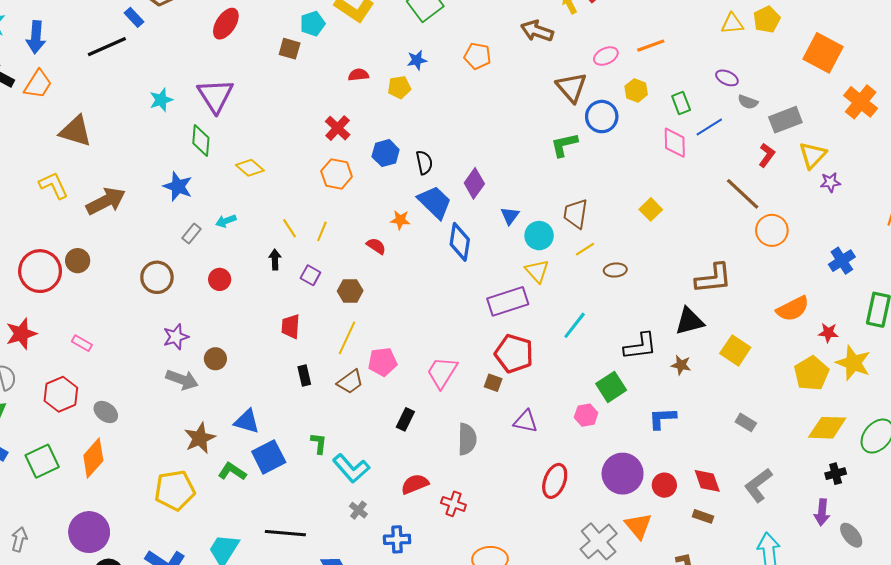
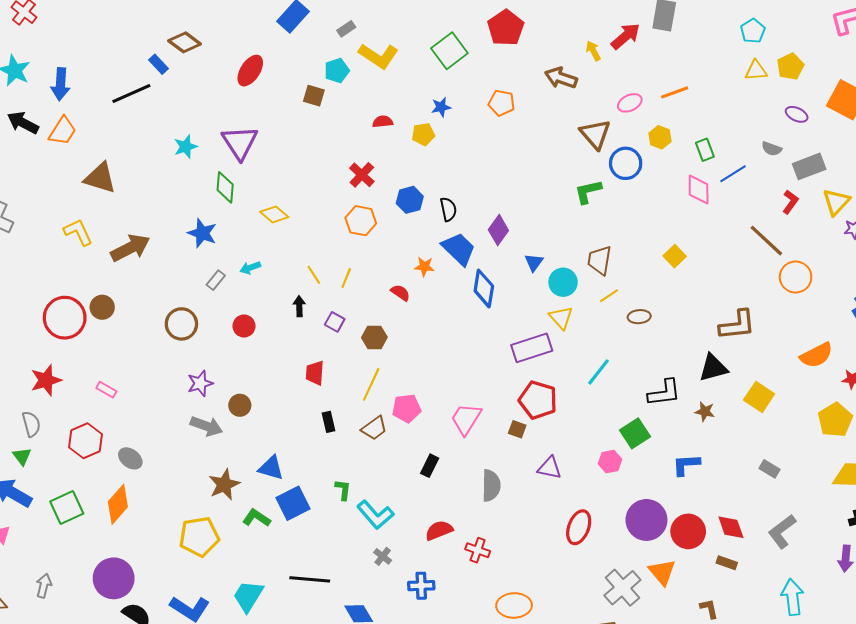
purple ellipse: (727, 78) -> (797, 114), moved
red circle: (664, 485) -> (688, 531), size x1.4

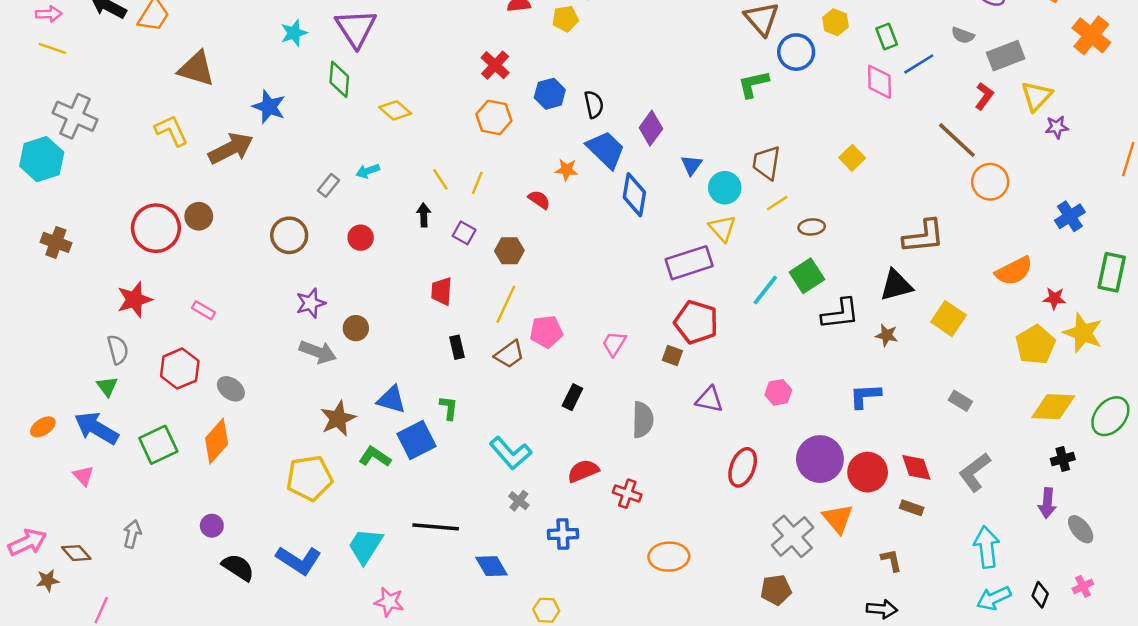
blue star: (202, 233) -> (269, 107), moved
pink trapezoid: (466, 419) -> (614, 344), size x0.7
green square: (635, 433) -> (807, 276), moved
green L-shape: (343, 490) -> (449, 408), moved
purple circle: (114, 578) -> (212, 526), size x0.5

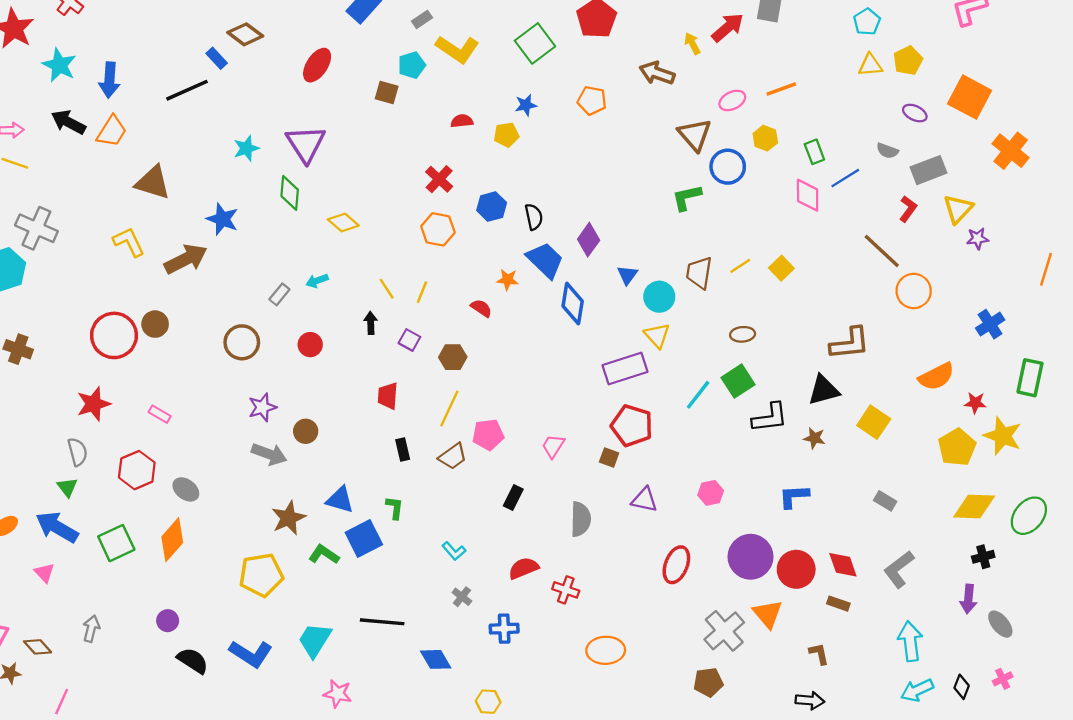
yellow line: (777, 203) -> (740, 266), moved
cyan L-shape: (511, 453) -> (454, 551), size x0.6

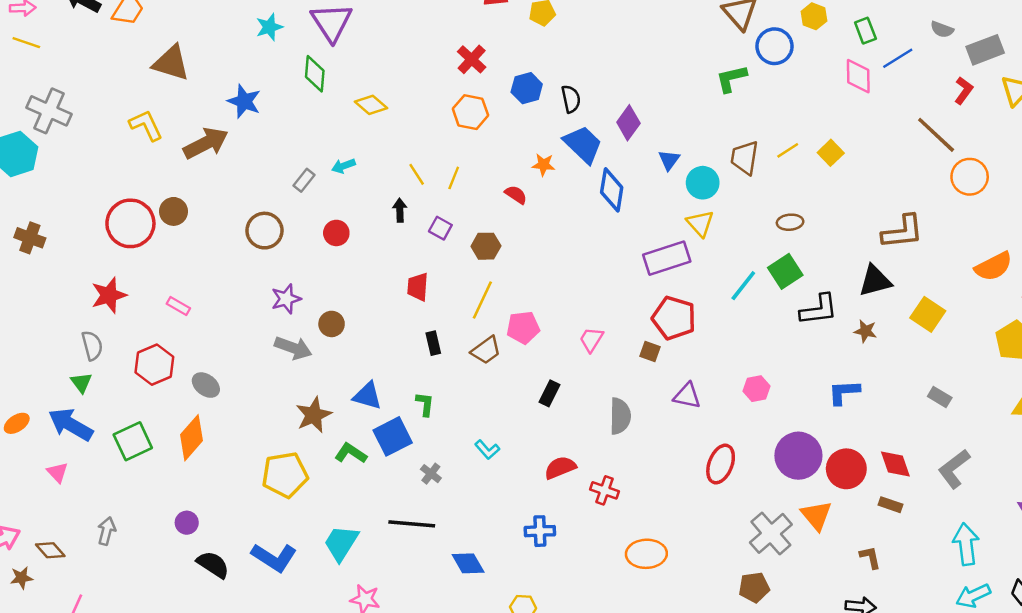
gray cross: (462, 597) -> (431, 474), moved

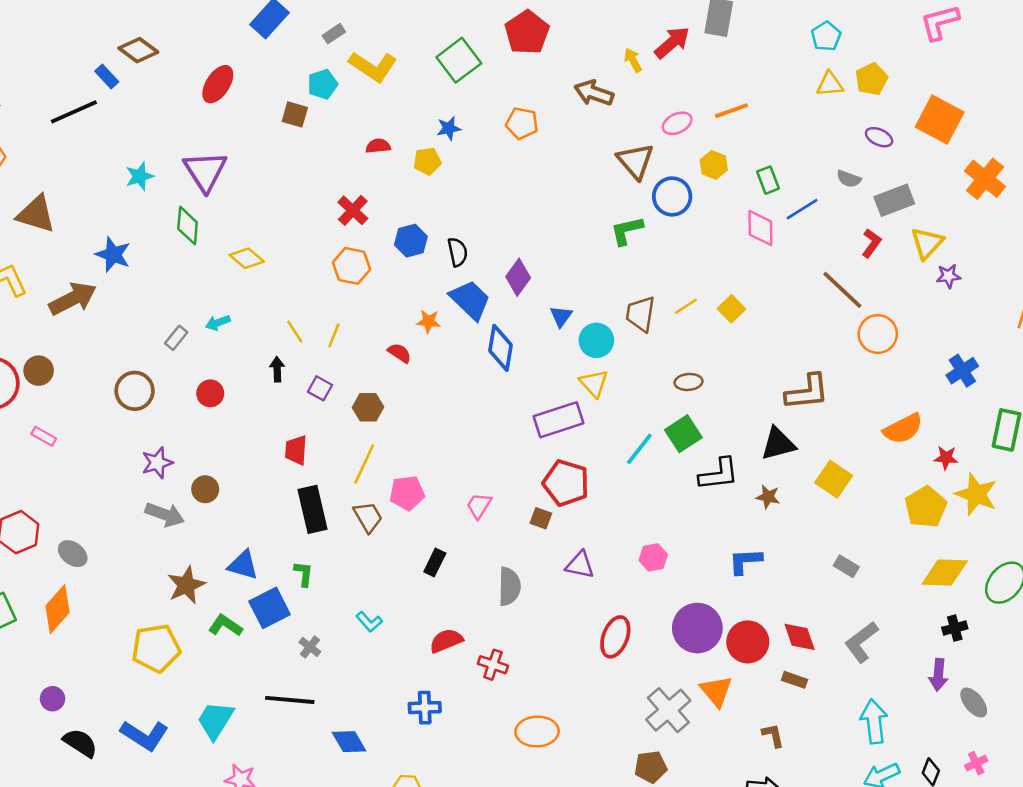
pink rectangle: (178, 306) -> (44, 436), moved
black rectangle: (433, 343) -> (312, 509), size x1.8
brown trapezoid: (486, 350) -> (368, 517), turned -84

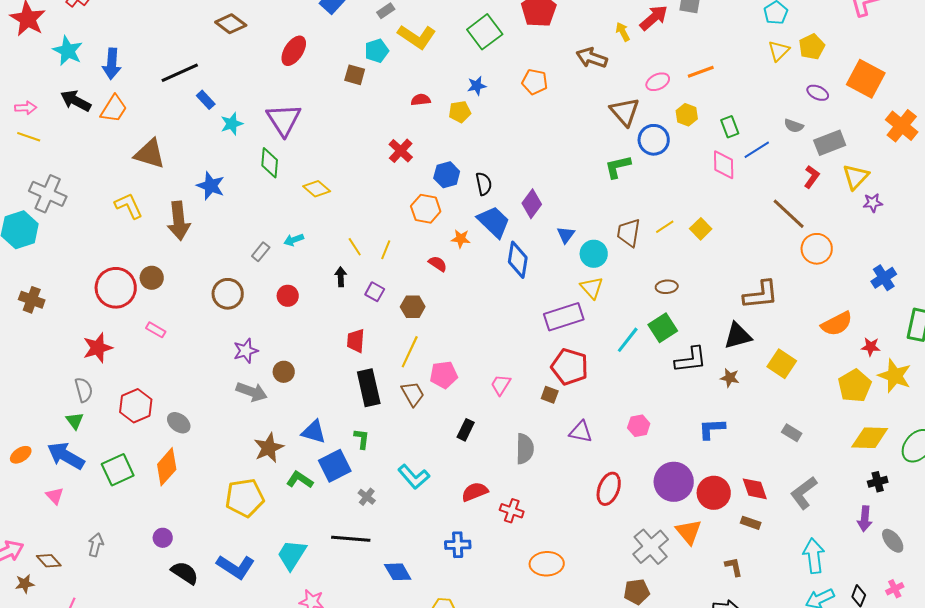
blue rectangle: (107, 77) -> (206, 100), moved
yellow triangle: (830, 84) -> (779, 51), turned -40
orange hexagon: (352, 266) -> (426, 209), moved
brown arrow: (73, 299) -> (179, 221), turned 111
cyan L-shape: (369, 622) -> (414, 477), size x1.5

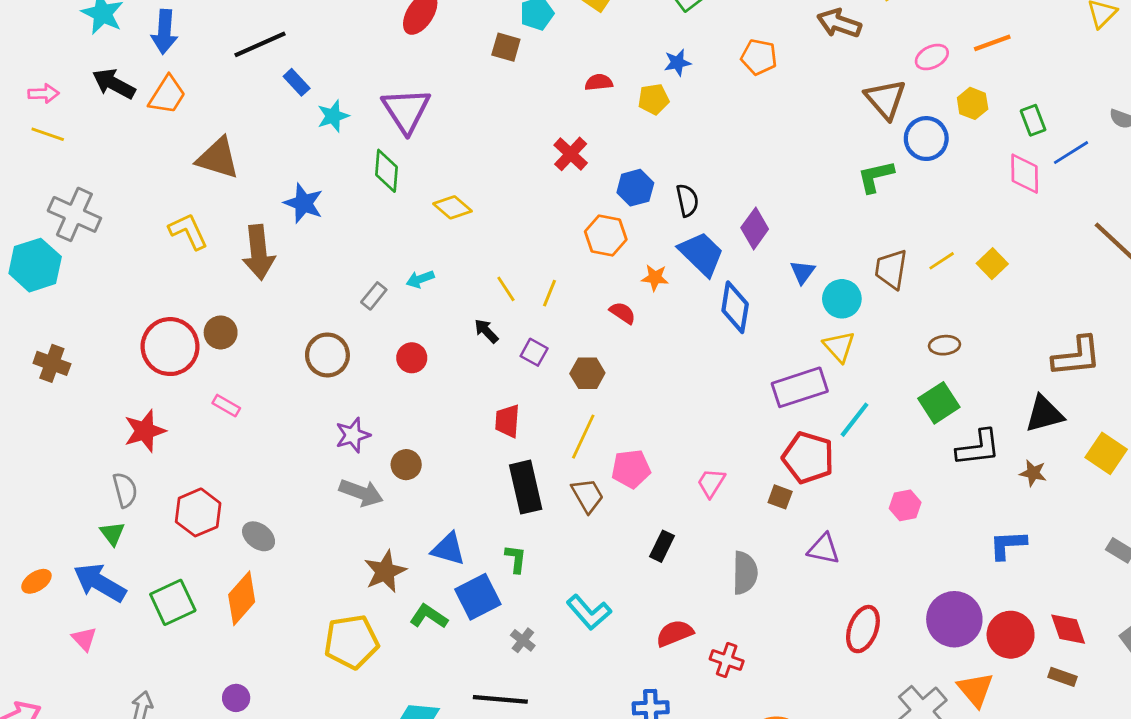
black arrow: (341, 277) -> (486, 331), turned -42
cyan line: (628, 340) -> (855, 420), moved
pink hexagon: (639, 426) -> (905, 505), moved

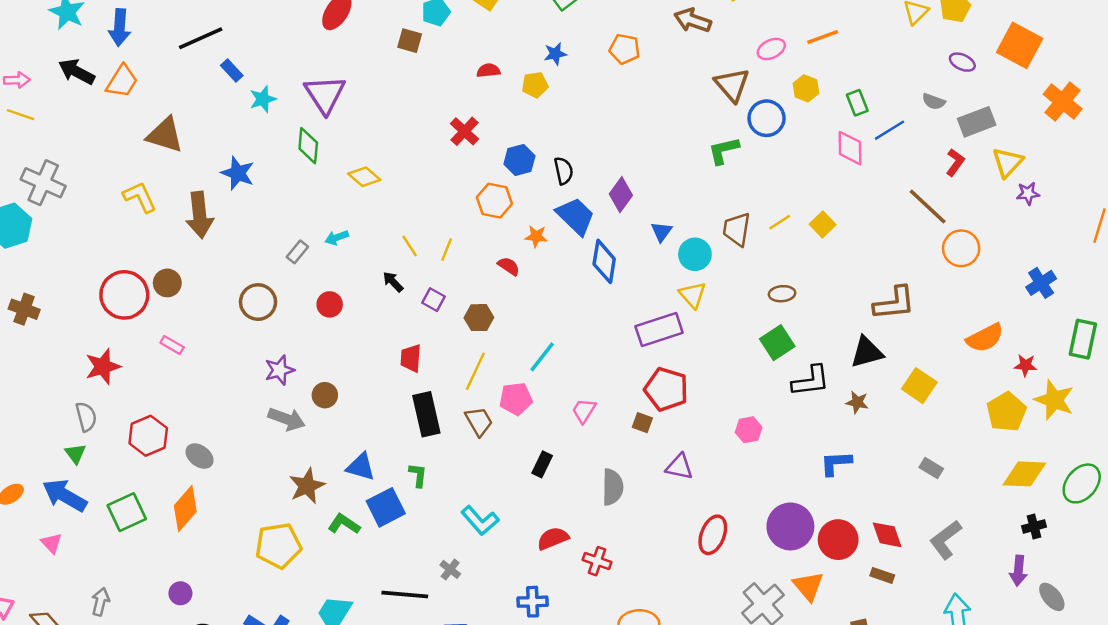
cyan line: (855, 420) -> (542, 357), moved
gray cross: (523, 640) -> (450, 569), moved

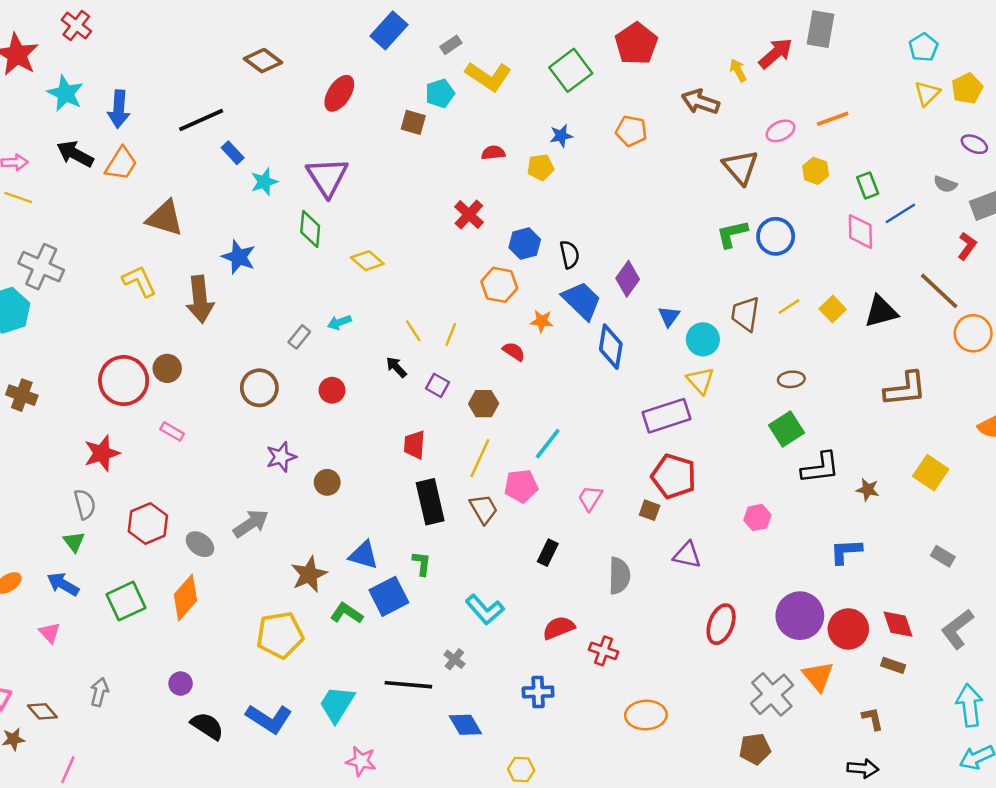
blue circle: (767, 118) -> (776, 236), moved
black triangle: (867, 352) -> (881, 311), moved
gray arrow: (287, 419) -> (251, 524), moved, turned -54
blue arrow: (65, 495) -> (63, 584), size x0.7

